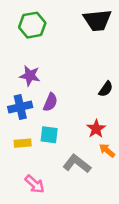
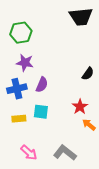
green hexagon: (32, 25) -> (21, 33), moved
gray L-shape: (77, 164) -> (65, 153), moved

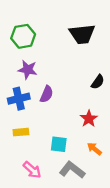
black trapezoid: (81, 17) -> (82, 34), moved
cyan square: (41, 112) -> (59, 144), moved
orange arrow: (89, 125) -> (94, 149), moved

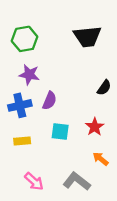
cyan square: (59, 144) -> (60, 132), moved

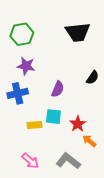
purple semicircle: (49, 101) -> (58, 89), moved
red star: (95, 127) -> (78, 124), moved
yellow rectangle: (22, 141) -> (34, 125), moved

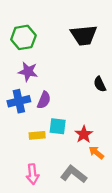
black semicircle: (92, 78) -> (100, 84), turned 120
purple semicircle: (58, 89) -> (44, 100), moved
pink arrow: (30, 161) -> (33, 174), turned 42

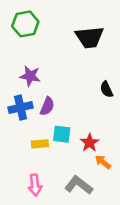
green hexagon: (23, 37) -> (25, 24), moved

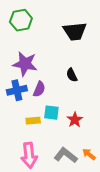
purple star: (30, 76) -> (25, 64), size x1.4
black semicircle: (107, 89) -> (72, 75), moved
orange arrow: (103, 162) -> (89, 154), moved
pink arrow: (35, 185) -> (29, 155), size x1.4

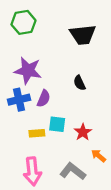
orange arrow: (89, 154) -> (98, 156), moved

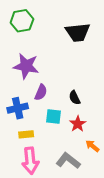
black semicircle: (79, 83) -> (75, 98), moved
blue cross: (19, 100) -> (18, 108), moved
yellow rectangle: (37, 133) -> (26, 134), moved

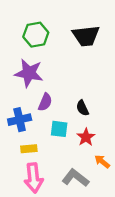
green hexagon: (22, 21) -> (36, 35), moved

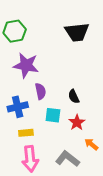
green hexagon: (36, 35) -> (15, 31), moved
purple semicircle: (45, 102) -> (40, 91), turned -35

